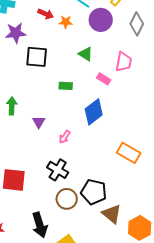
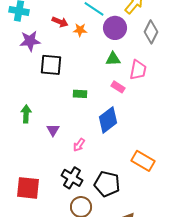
green triangle: (86, 54) -> (113, 59), moved, turned -35
black pentagon: (94, 192) -> (107, 184), moved

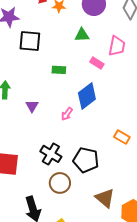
green triangle: (113, 59) -> (82, 35), moved
pink arrow: (79, 145) -> (67, 114), moved
orange rectangle: (143, 161) -> (122, 137), size x0.7

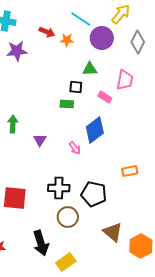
black square: (30, 41) -> (76, 87), moved, size x0.6
pink arrow: (67, 114) -> (75, 148), turned -72
orange rectangle: (122, 137) -> (130, 171), turned -42
black cross: (51, 154) -> (59, 188), turned -30

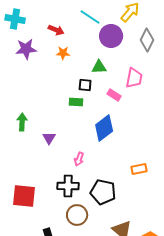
orange star: (67, 40) -> (63, 53), moved
pink arrow: (75, 148) -> (79, 159), moved, turned 56

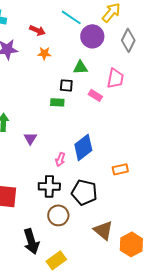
blue diamond: (104, 128) -> (83, 147), moved

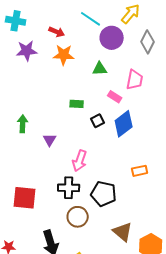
orange star: (44, 53) -> (64, 55), size x1.5
black square: (66, 85) -> (98, 121), moved, turned -32
blue diamond: (83, 147) -> (124, 124), moved
pink arrow: (60, 159) -> (80, 161), size x1.5

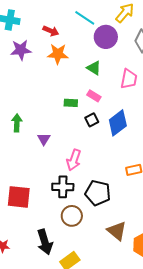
green triangle: (100, 69) -> (94, 68), turned 35
pink rectangle: (115, 97) -> (94, 96), moved

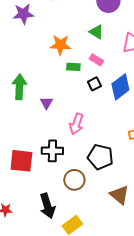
orange star: (58, 54) -> (60, 45), moved
green arrow: (17, 123) -> (19, 87), size x1.4
black cross: (63, 187) -> (52, 151), moved

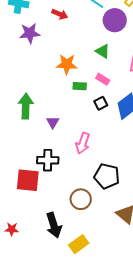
black cross: (52, 151) -> (48, 160), moved

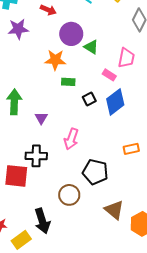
purple circle: (115, 20) -> (71, 34), moved
pink rectangle: (103, 79) -> (109, 75), moved
yellow rectangle: (79, 244) -> (21, 240), moved

